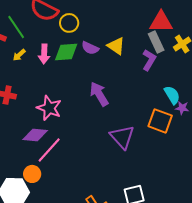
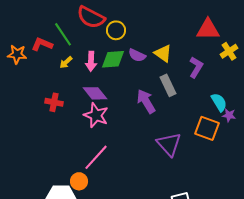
gray rectangle: (156, 42) -> (168, 85), moved
purple diamond: (35, 135) -> (95, 93), moved, turned 45

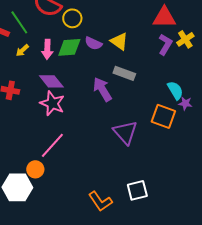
purple L-shape: (196, 67) -> (165, 44), moved
gray rectangle: (168, 85) -> (124, 73), turned -45

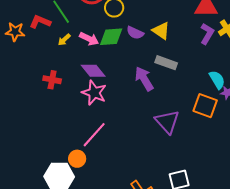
pink arrow: (47, 49) -> (89, 39), turned -66

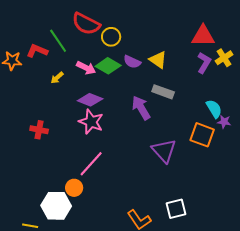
green diamond: (111, 37) -> (108, 66), turned 35
yellow arrow: (64, 40) -> (57, 78), moved
purple diamond: (93, 71) -> (90, 100), turned -30
red cross: (52, 80) -> (39, 130), moved

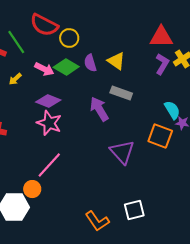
purple semicircle: (132, 62) -> (90, 63), turned 48

